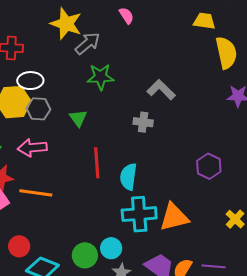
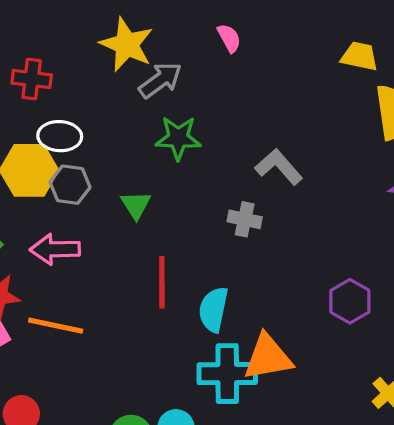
orange triangle: (174, 217) -> (268, 357), moved

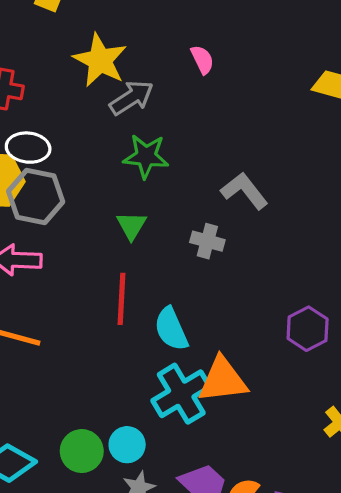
gray hexagon: (70, 185) -> (36, 197), size x1.4
green triangle: (136, 205) -> (131, 226), moved
cyan semicircle: (213, 309) -> (171, 329), turned -39
cyan cross: (227, 374) -> (181, 394), turned -34

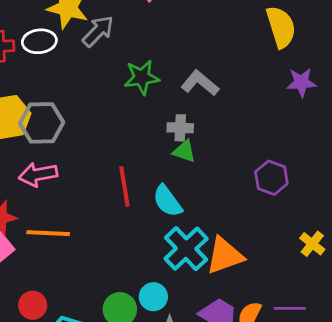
white ellipse: (28, 148) -> (39, 41), moved
green star: (146, 156) -> (142, 77), moved
green triangle: (131, 226) -> (184, 151), moved, turned -30
orange triangle: (223, 380) -> (225, 256), moved

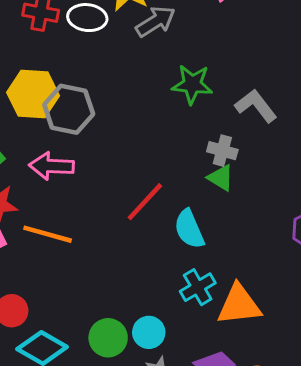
red line: (124, 186) -> (145, 202), turned 39
cyan cross: (186, 249) -> (198, 287), size x0.7

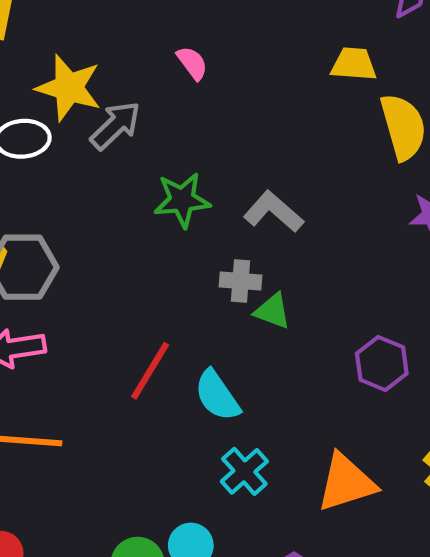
green triangle: (221, 178) -> (272, 311), moved
orange triangle: (239, 305) -> (346, 483), moved

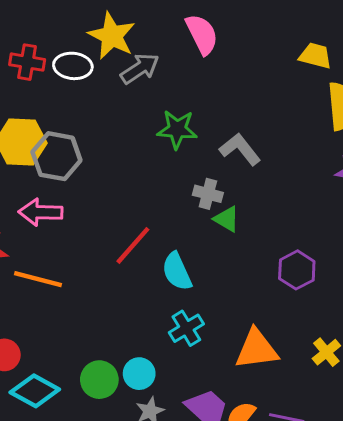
pink semicircle: (192, 63) -> (202, 34), size x1.6

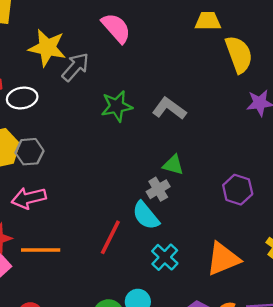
white ellipse: (73, 66) -> (22, 98), moved
gray hexagon: (56, 156) -> (29, 152), size x0.7
gray cross: (208, 194) -> (158, 189), moved, turned -30
red line: (133, 245) -> (110, 237), moved

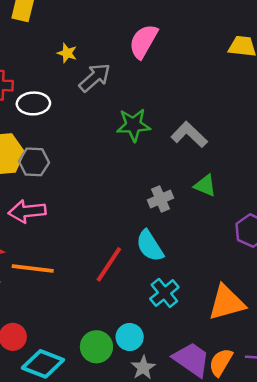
pink semicircle: (116, 28) -> (143, 41), turned -116
yellow star: (47, 48) -> (67, 53), size x0.5
green triangle: (173, 165) -> (205, 186), moved
gray cross: (158, 189) -> (161, 199), moved

